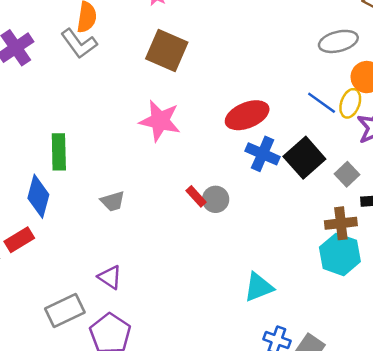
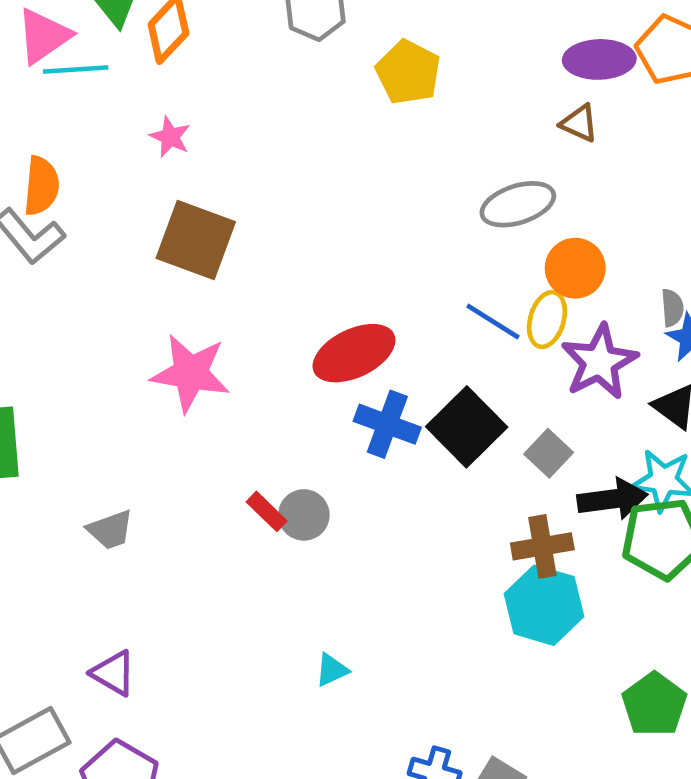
cyan triangle: (259, 287) -> (332, 670), moved, size x0.6

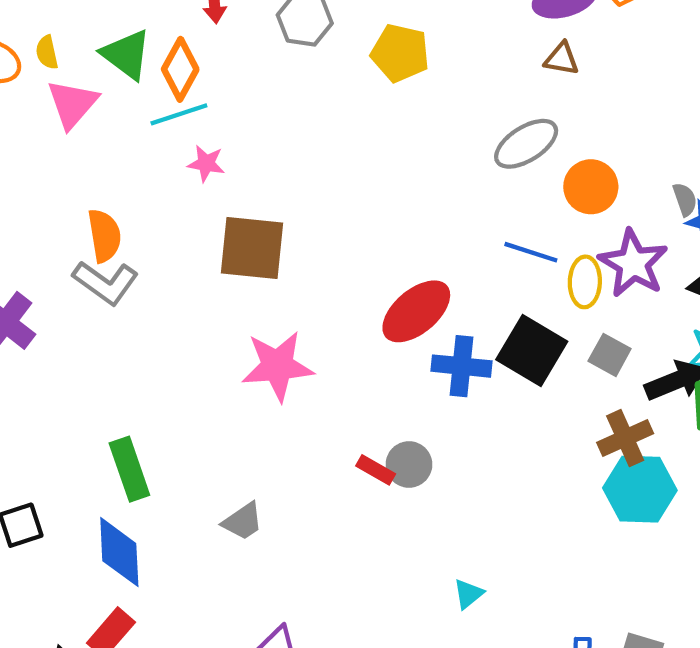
cyan line: (76, 69) -> (179, 114), moved
yellow ellipse: (547, 319) -> (585, 282), moved

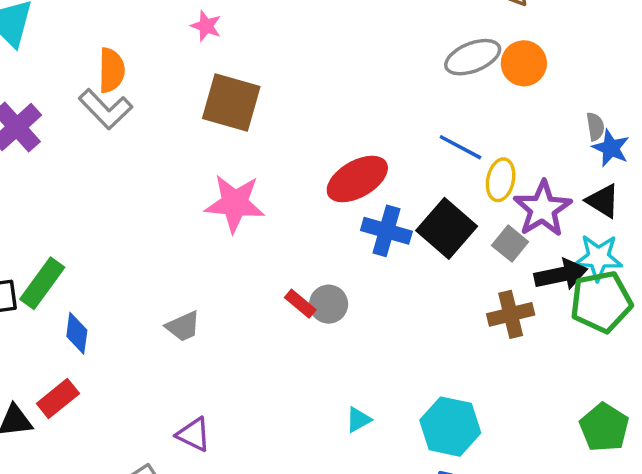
orange circle: (591, 187) -> (524, 63), moved
purple star: (633, 263) -> (543, 209), moved
green rectangle: (129, 469) -> (42, 283), moved, turned 45
cyan hexagon: (640, 489) -> (450, 427), moved
blue diamond: (119, 552) -> (77, 333), size x0.7

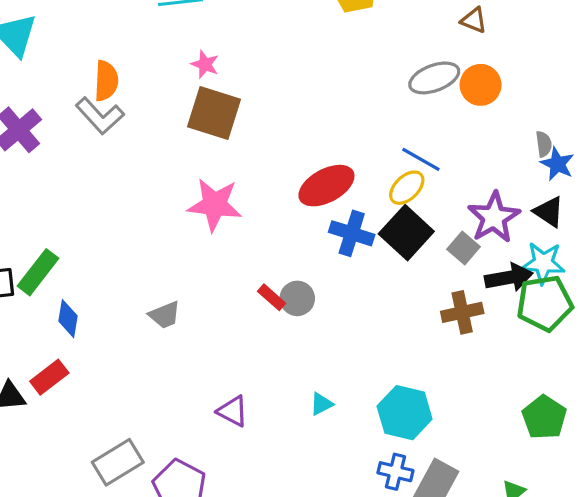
pink star: (206, 26) -> (205, 64), moved
yellow ellipse: (501, 180) -> (407, 188), moved, turned 33
purple triangle: (194, 434) -> (233, 411), moved

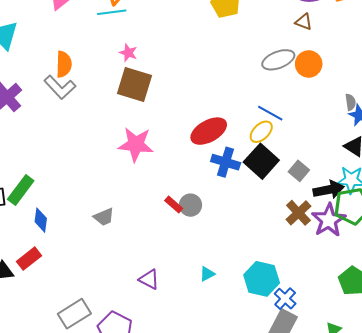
purple star: (494, 217) -> (329, 220), moved
brown cross: (462, 312) -> (298, 213), turned -30
blue cross: (395, 472) -> (285, 299), moved, turned 30

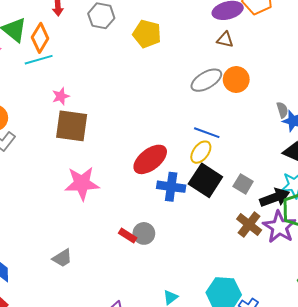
pink star: (128, 53) -> (61, 96), turned -30

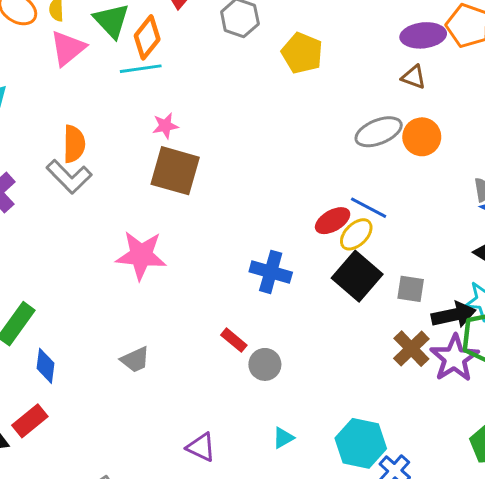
red ellipse: (150, 159) -> (333, 221), moved, size x0.7
pink star: (82, 183) -> (141, 255), moved
gray square: (243, 184) -> (411, 289), turned -30
blue cross: (171, 187) -> (271, 272), moved
gray circle: (144, 233) -> (265, 364), moved

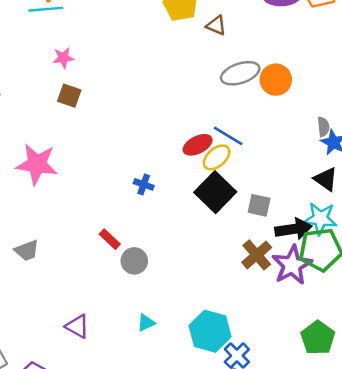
brown triangle: (414, 77) -> (216, 25), moved
brown square: (175, 171) -> (69, 96), size x0.6
blue cross: (271, 272) -> (144, 184), size x0.6

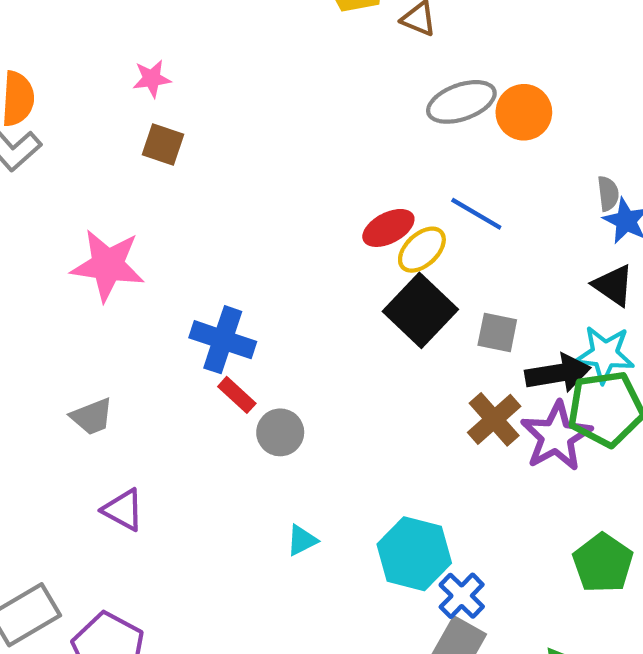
blue line: (228, 136) -> (476, 214), moved
blue cross: (144, 184) -> (223, 340), moved, size x1.8
purple triangle: (77, 326) -> (123, 510), moved

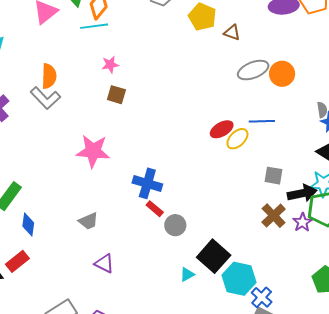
blue line: (476, 214) -> (262, 121), turned -30
black square: (420, 310) -> (214, 256), moved
purple star: (556, 436) -> (302, 222), size x0.6

